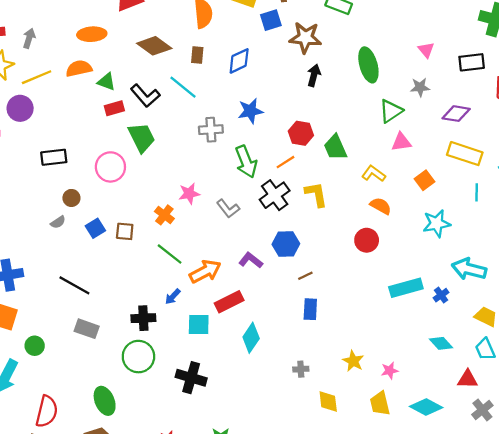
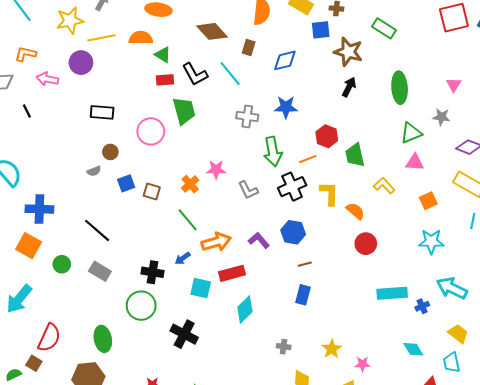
orange semicircle: (381, 206) -> (355, 211), moved
green circle: (35, 346) -> (62, 264), moved

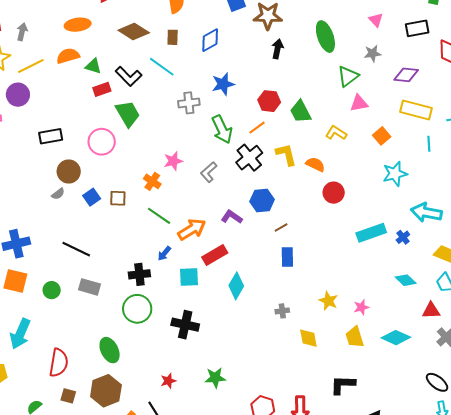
brown circle: (110, 152) -> (69, 172), size x1.5
gray L-shape: (248, 190) -> (209, 172), turned 90
brown square: (34, 363) -> (68, 396), moved

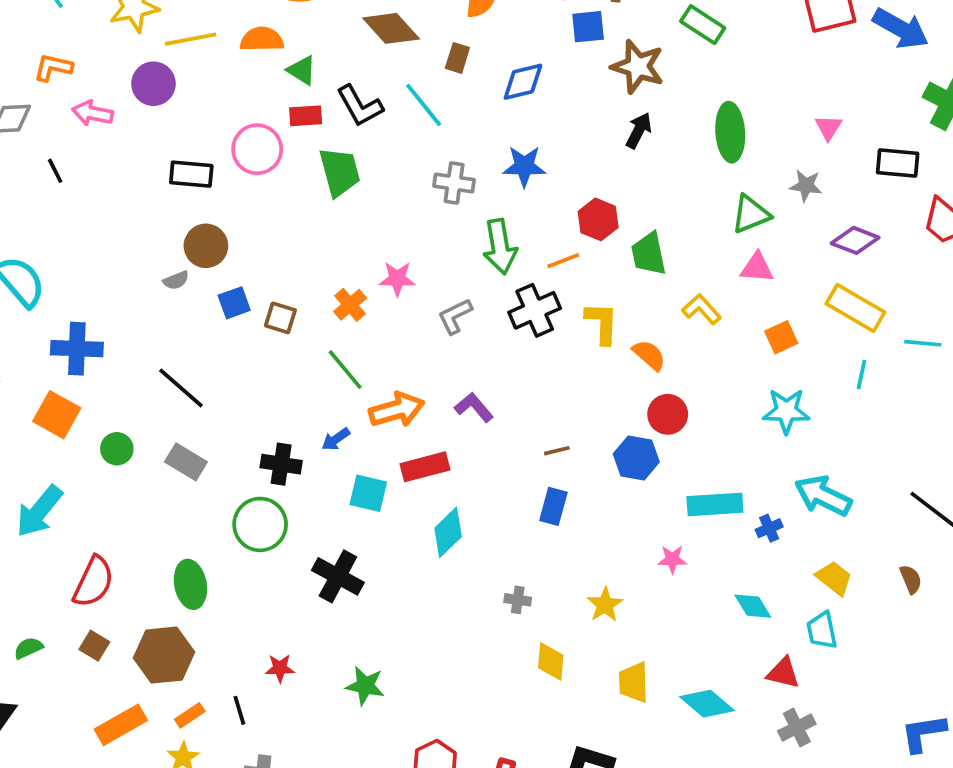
pink circle: (102, 142) -> (257, 149), moved
blue hexagon: (262, 200) -> (636, 458), moved
pink star: (361, 307) -> (672, 559), moved

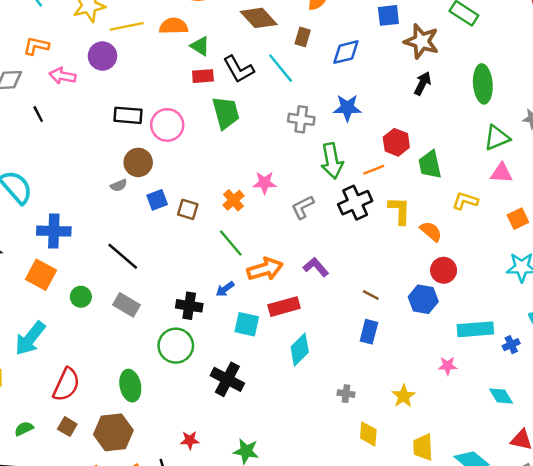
pink circle: (257, 149) -> (167, 125), moved
yellow L-shape: (702, 309) -> (465, 201), turned -30
brown line: (557, 451) -> (371, 295), turned 42

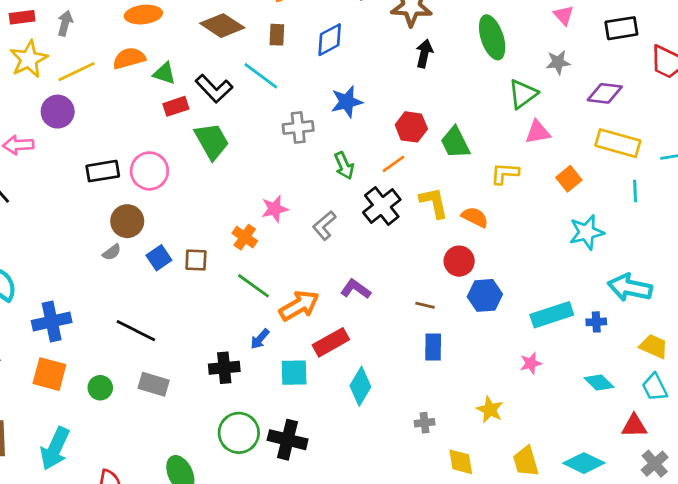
green arrow: (332, 161) -> (344, 166), size x0.7
red circle: (444, 270) -> (459, 261), moved
blue cross: (511, 345) -> (596, 322), turned 35
green circle: (176, 346) -> (239, 433), moved

